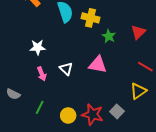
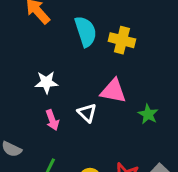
green star: (109, 36) -> (148, 114), moved
pink triangle: (98, 65) -> (113, 91), moved

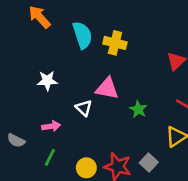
pink arrow: (52, 120) -> (51, 126), moved, turned -78

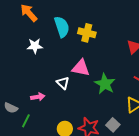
white star: (47, 81) -> (35, 46), moved
green star: (138, 109) -> (105, 84), size x1.5
green line: (50, 157) -> (26, 121), moved

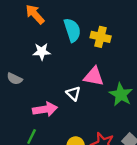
pink arrow: (38, 97) -> (45, 109), size x1.5
gray semicircle: (11, 108) -> (15, 79), moved

